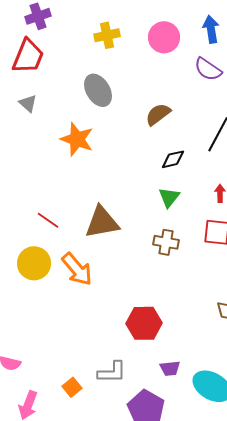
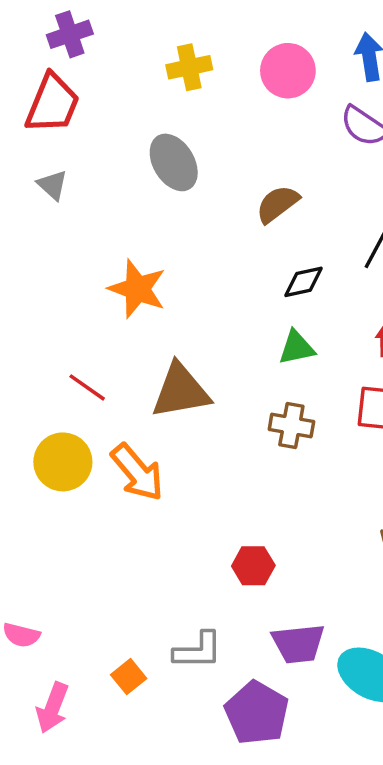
orange star: (77, 139) -> (137, 289), moved
green triangle: (169, 197) -> (297, 348), turned 40
red hexagon: (144, 323) -> (253, 566), size x0.7
purple trapezoid: (170, 368) -> (298, 644), size x1.5

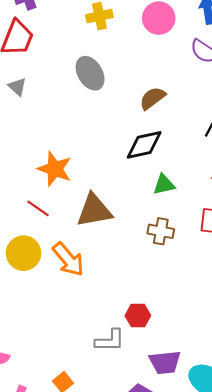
black diamond: (303, 282) -> (144, 145), moved, size x1.5
orange star: (137, 289) -> (55, 169), moved
gray L-shape: (198, 651) -> (110, 340), moved

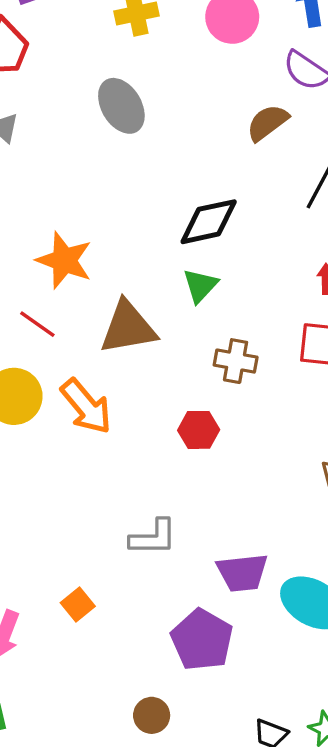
brown semicircle: (152, 98) -> (267, 123), moved
green triangle: (164, 184) -> (200, 286), moved, turned -35
red hexagon: (138, 316) -> (199, 430), moved

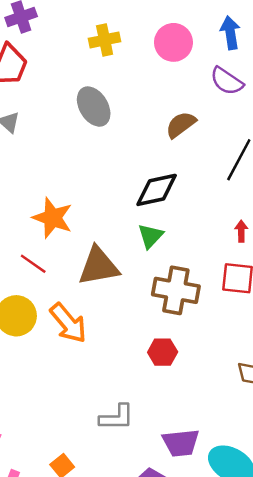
brown semicircle: (267, 123) -> (181, 125), moved
brown cross: (236, 361) -> (176, 290), size x1.5
red hexagon: (199, 430) -> (163, 352), moved

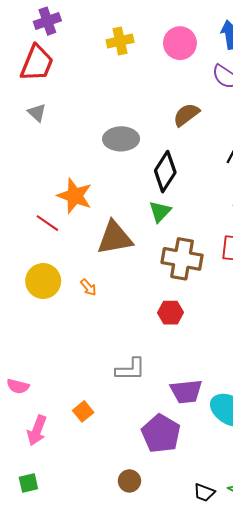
gray ellipse: (94, 107) -> (121, 139), moved, turned -60
black diamond: (157, 190) -> (165, 172), turned -45
red line: (33, 264) -> (47, 223), moved
orange arrow: (68, 323) -> (88, 287), size x0.5

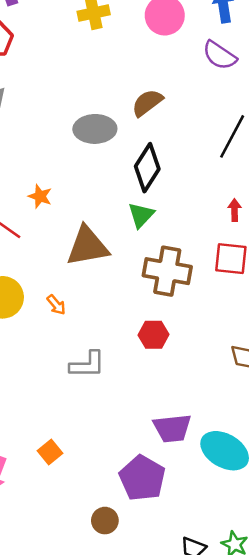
brown semicircle: (186, 115) -> (147, 103), moved
orange star: (75, 196) -> (40, 196), size x0.6
gray L-shape: (130, 369) -> (87, 365), moved
brown circle: (129, 481) -> (105, 521), moved

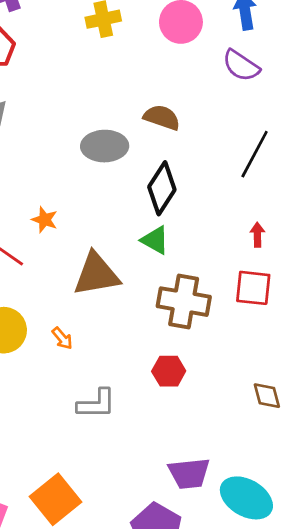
brown semicircle: (147, 103) -> (162, 117), turned 56
green triangle: (141, 215) -> (155, 240), turned -44
orange square: (50, 452) -> (55, 499), size x1.8

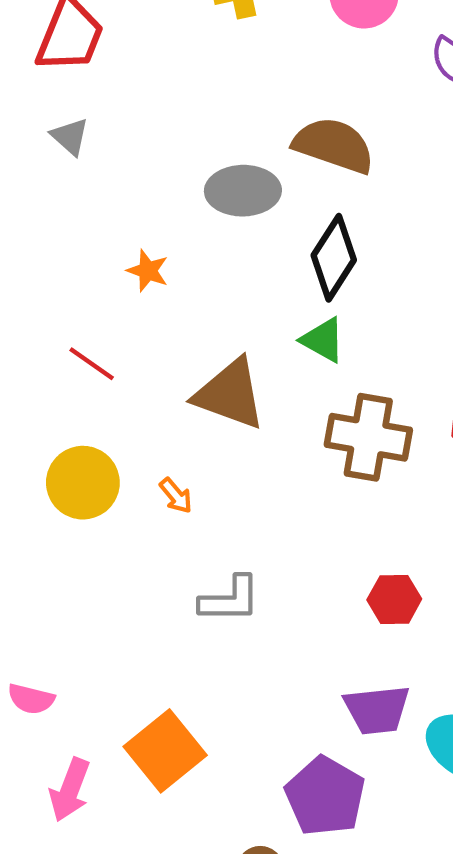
brown semicircle: (162, 117) -> (334, 145), size x1.4
orange star: (45, 220) -> (148, 271), moved
brown triangle: (96, 274) -> (230, 394), turned 30
red hexagon: (169, 371) -> (394, 599), moved

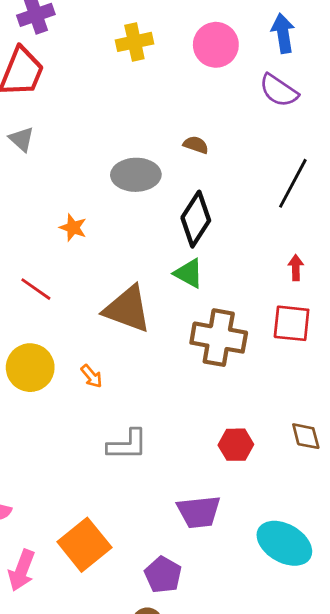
brown semicircle: (334, 145) -> (196, 145), size x0.5
purple trapezoid: (377, 710) -> (199, 512), moved
purple pentagon: (325, 796) -> (163, 575), moved, size x0.7

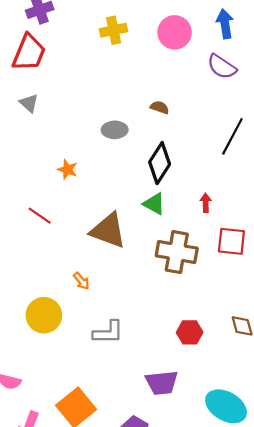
gray ellipse: (136, 175) -> (115, 130), size x0.7
red arrow: (296, 268) -> (206, 203), moved
yellow circle: (30, 368) -> (44, 315), moved

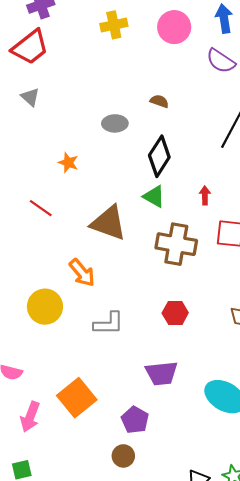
red trapezoid: (29, 53) -> (30, 47), turned 30
orange arrow: (81, 281) -> (82, 273), size x1.6
red hexagon: (190, 332) -> (175, 313), moved

